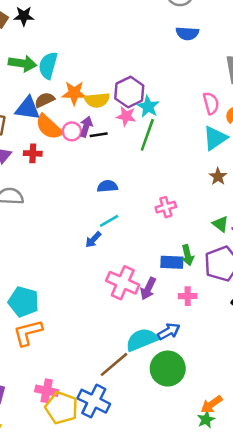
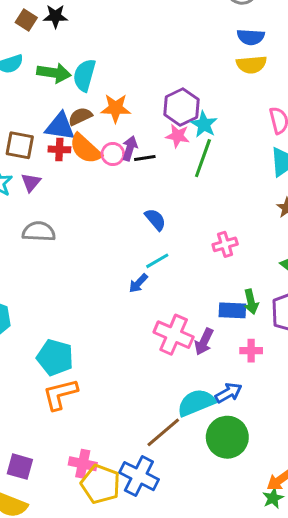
yellow semicircle: (97, 100) -> (251, 65), moved
red cross: (33, 153) -> (59, 149), moved
blue semicircle: (107, 186) -> (155, 219), turned 54

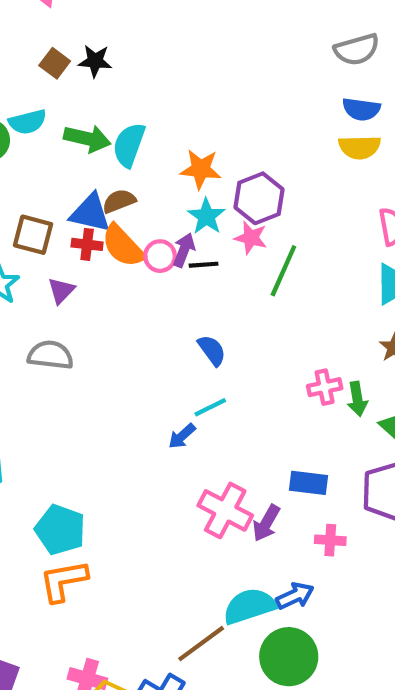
orange star: (116, 108) -> (201, 169), moved
cyan star: (204, 124) -> (206, 216), moved
purple triangle: (31, 182) -> (61, 290), moved
pink cross: (225, 244) -> (325, 387), moved
green arrow: (251, 302) -> (357, 399), moved

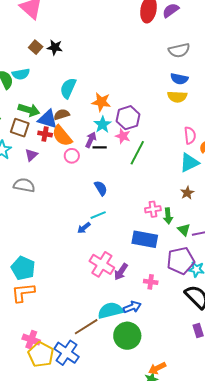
green arrow: (87, 139) -> (29, 110), moved
pink circle: (160, 256) -> (72, 156), moved
blue rectangle: (308, 483) -> (145, 239), moved, size x1.4

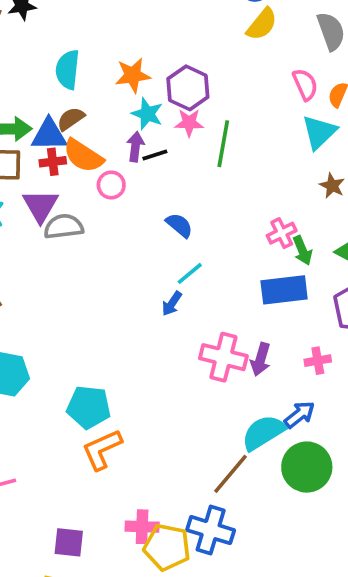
yellow semicircle: (177, 97) -> (262, 24), turned -36
purple triangle: (31, 155) -> (41, 206), size x1.5
gray semicircle: (24, 185) -> (64, 227), moved
green arrow: (168, 216) -> (302, 250), moved

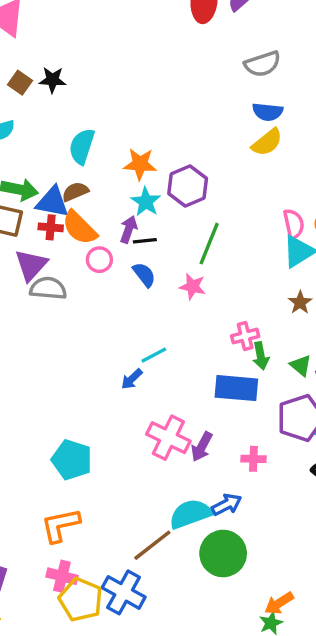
pink semicircle: (305, 84) -> (294, 224), moved
pink star: (189, 123) -> (193, 287), moved
blue semicircle: (179, 225) -> (144, 275), moved
cyan pentagon: (89, 407) -> (72, 460), moved
orange L-shape: (102, 449) -> (60, 525), moved

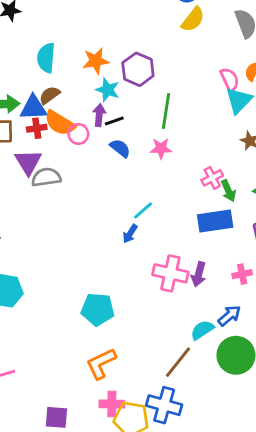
pink circle: (99, 260) -> (78, 134), moved
cyan semicircle: (190, 514) -> (202, 330), size x0.7

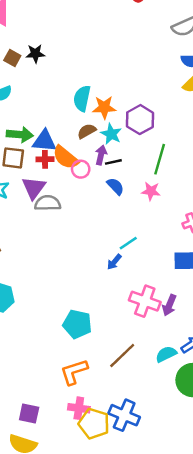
cyan semicircle: (46, 58) -> (82, 98), moved
brown semicircle: (50, 95) -> (87, 131), moved
brown line: (178, 362) -> (122, 356), moved

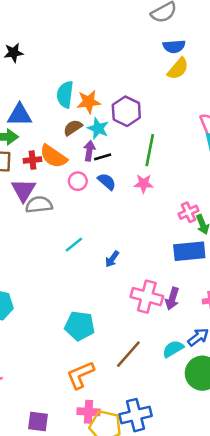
blue triangle: (44, 141) -> (20, 115), moved
pink circle: (81, 169) -> (78, 181), moved
cyan line: (128, 243) -> (74, 245), moved
blue cross: (124, 415) -> (135, 415), turned -32

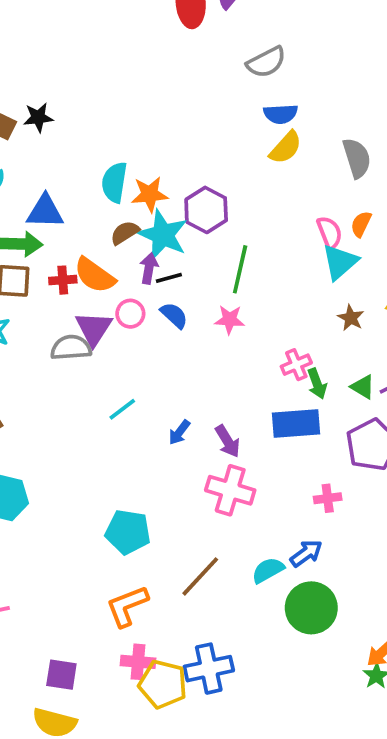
cyan star: (98, 128) -> (163, 235), size x1.5
purple triangle: (23, 190) -> (94, 328), moved
purple arrow: (172, 299) -> (228, 441), moved, turned -50

